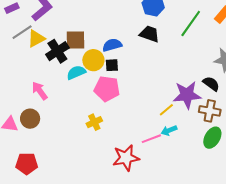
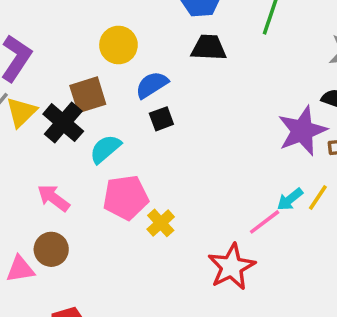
yellow circle: (93, 60) -> (118, 45), moved
pink pentagon: (107, 89) -> (126, 197), moved
yellow line: (166, 110) -> (318, 198), moved

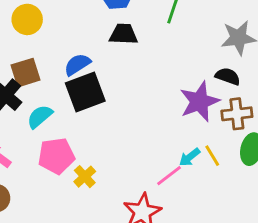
yellow circle: (118, 45) -> (27, 19), moved
black square: (161, 119) -> (85, 92), size x2.0
yellow line: (318, 198) -> (212, 156), turned -65

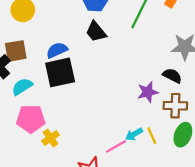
black trapezoid: (123, 34) -> (96, 32), turned -140
purple star: (199, 102) -> (148, 92), size x0.7

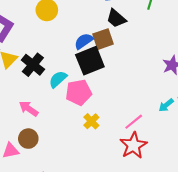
brown square: (16, 51) -> (103, 39), moved
pink pentagon: (31, 119) -> (79, 92), moved
pink line: (116, 146) -> (134, 122), moved

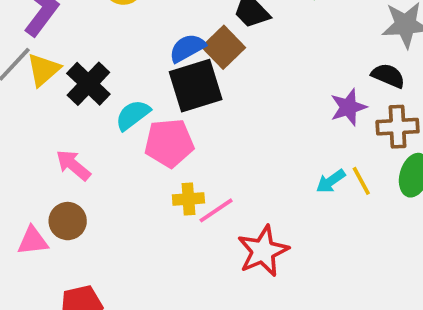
brown square: (103, 39) -> (224, 47), turned -30
yellow cross: (91, 121) -> (188, 199), turned 35
pink line: (134, 122) -> (216, 210), moved

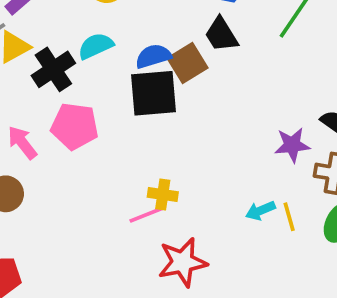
cyan semicircle: (133, 115) -> (96, 46), moved
pink pentagon: (169, 143) -> (75, 126), moved
yellow cross: (188, 199) -> (163, 195), moved

